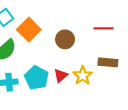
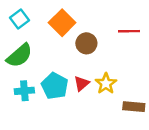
orange square: (29, 30) -> (62, 23), moved
brown rectangle: (108, 62) -> (134, 107), moved

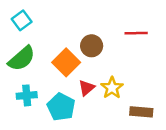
orange square: (62, 23) -> (66, 62), moved
cyan pentagon: (55, 86) -> (61, 107), moved

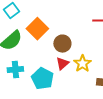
brown circle: (92, 46) -> (62, 44), moved
orange square: (66, 62) -> (37, 29), moved

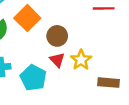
red triangle: (62, 64) -> (57, 60), turned -32

